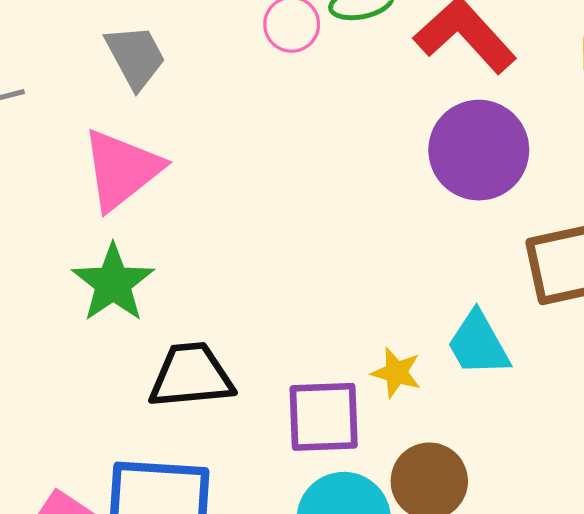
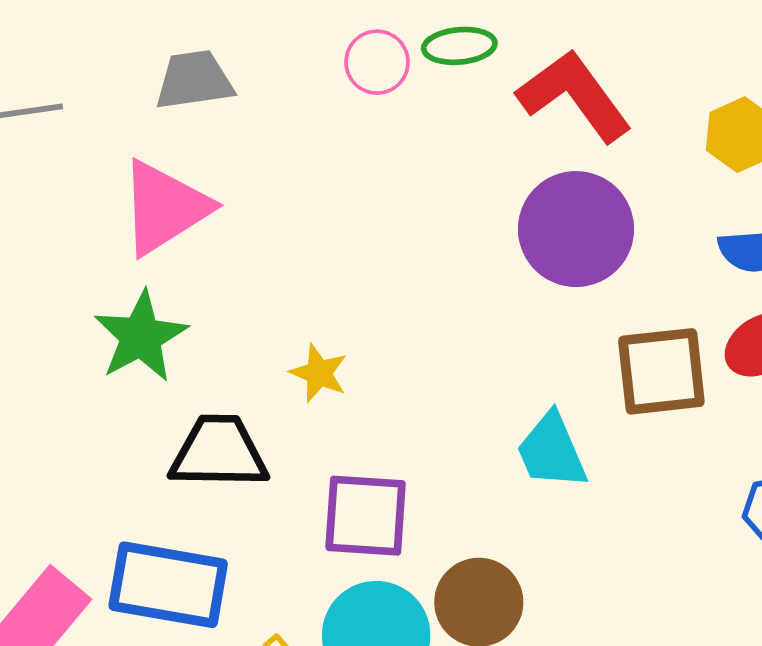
gray trapezoid: (135, 57) -> (194, 80), turned -76
yellow star: (396, 373) -> (319, 373), moved

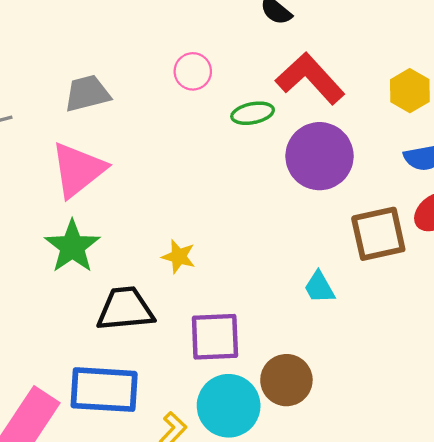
green ellipse: (459, 46) -> (253, 113), moved
cyan trapezoid: (552, 451) -> (319, 287), size x0.7

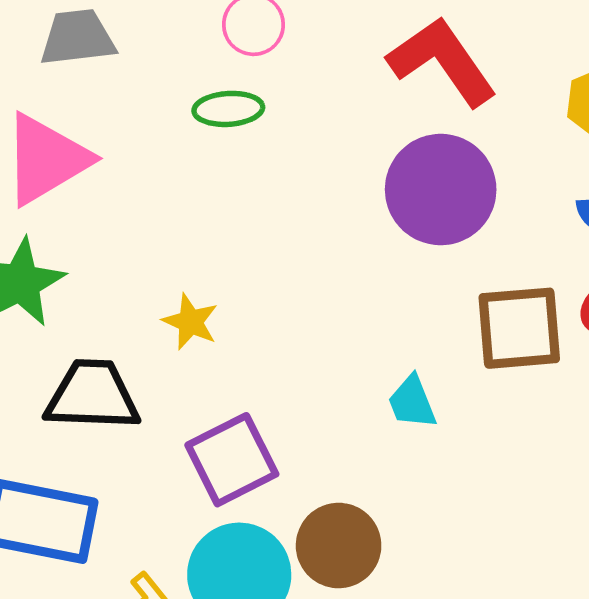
green ellipse: (253, 113) -> (228, 109), moved
purple square: (215, 337) -> (232, 460), turned -32

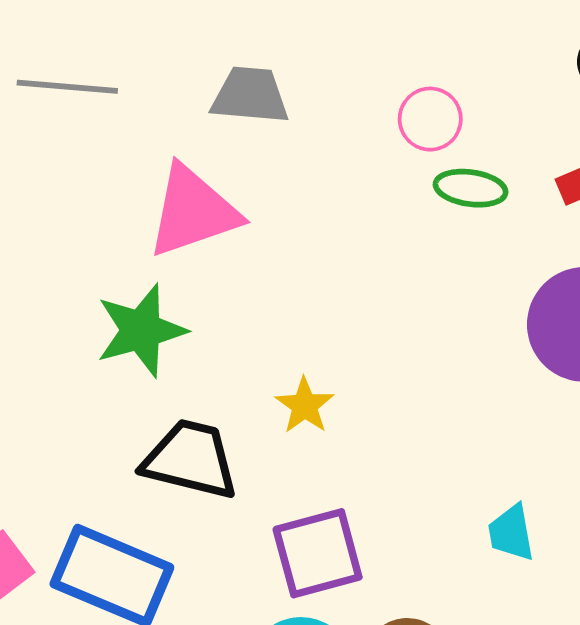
green ellipse: (228, 109) -> (471, 188), moved

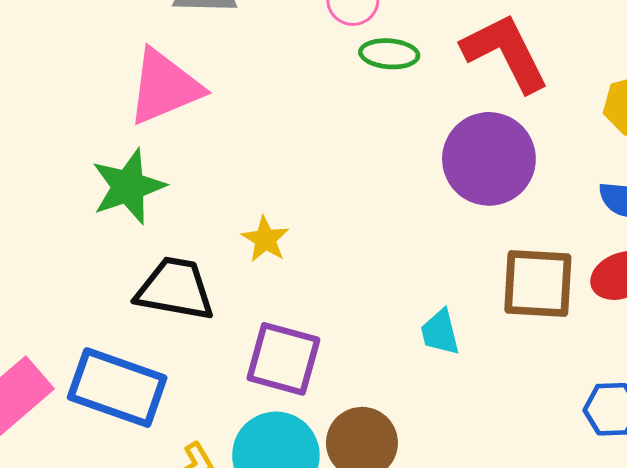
purple square: (318, 553) -> (283, 359), turned 34

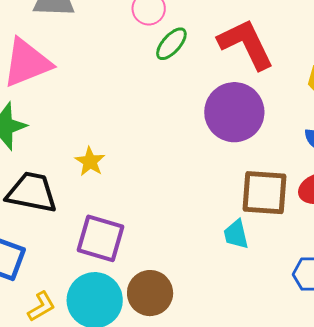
green ellipse: (389, 54) -> (171, 44), turned -54
cyan trapezoid: (440, 332) -> (236, 234), moved

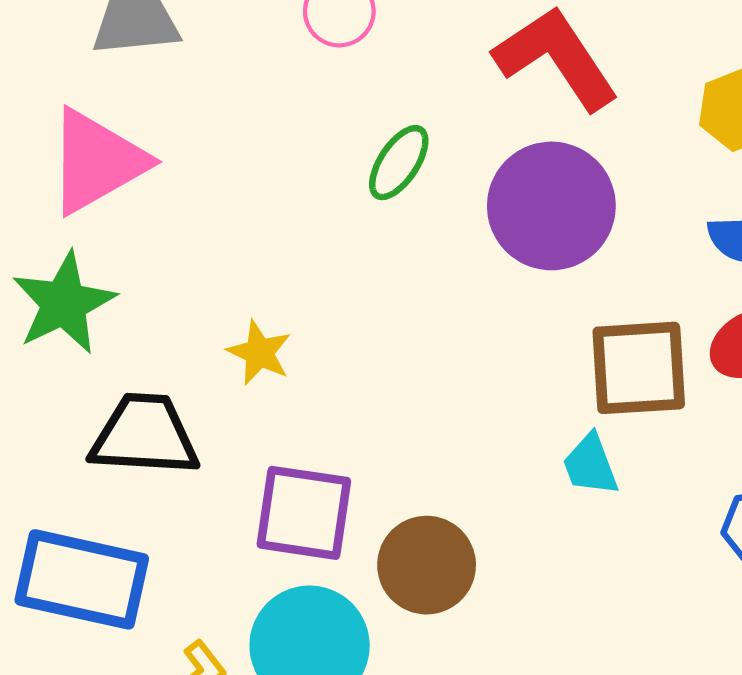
green ellipse: (171, 44) -> (399, 163), moved
brown circle: (150, 293) -> (427, 565), moved

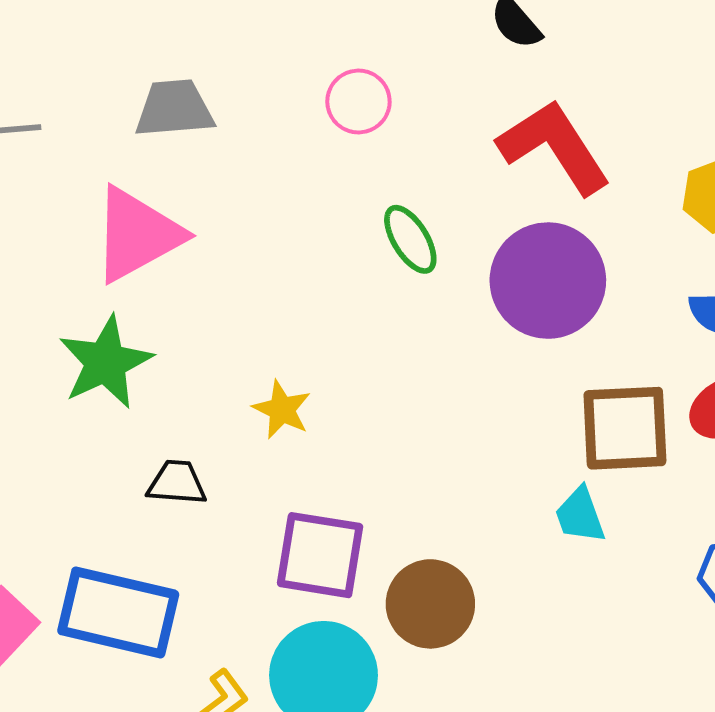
green ellipse: (399, 163) -> (410, 239), turned -66
black trapezoid: (144, 435) -> (177, 483), size x0.6

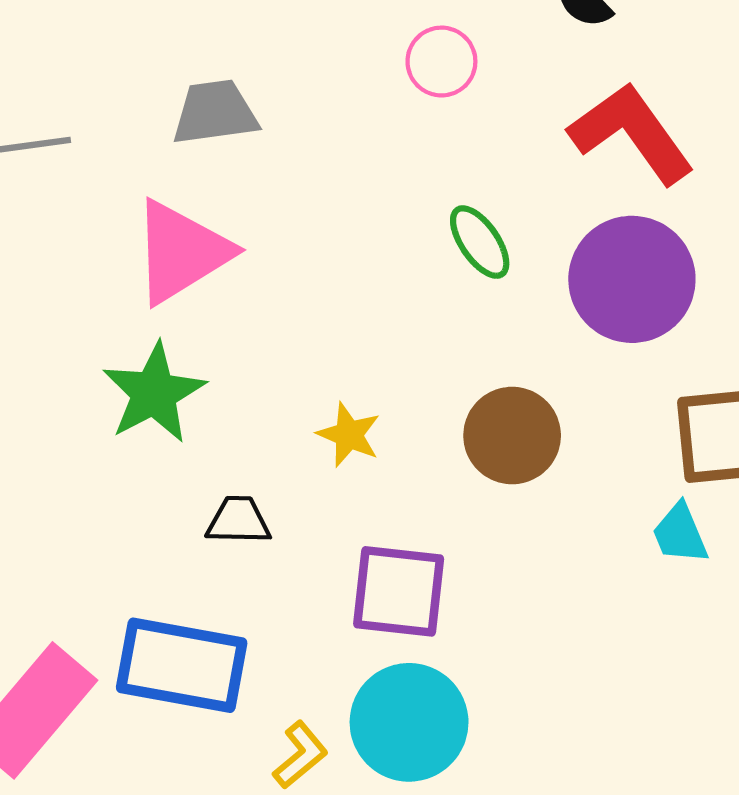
pink circle: (358, 102) -> (441, 62), moved
brown circle: (430, 604) -> (512, 436), moved

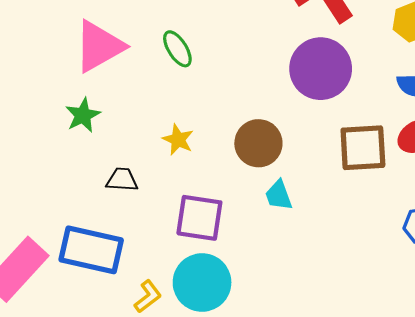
green ellipse: (480, 242) -> (177, 49), moved
green star: (154, 393) -> (83, 115), size x0.7
cyan trapezoid: (680, 534) -> (279, 195), moved

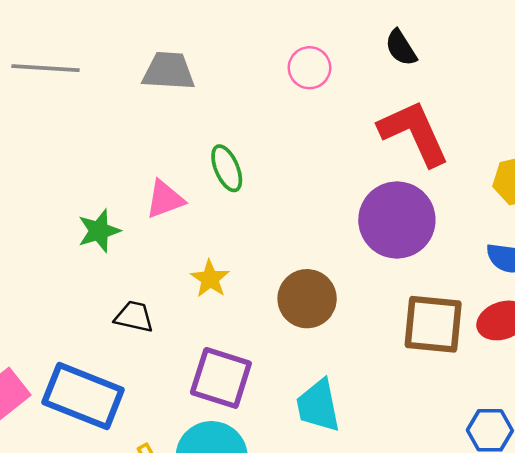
pink triangle: (99, 46) -> (165, 199), moved, size x0.6
cyan trapezoid: (279, 195) -> (318, 406), moved, size x1.4

